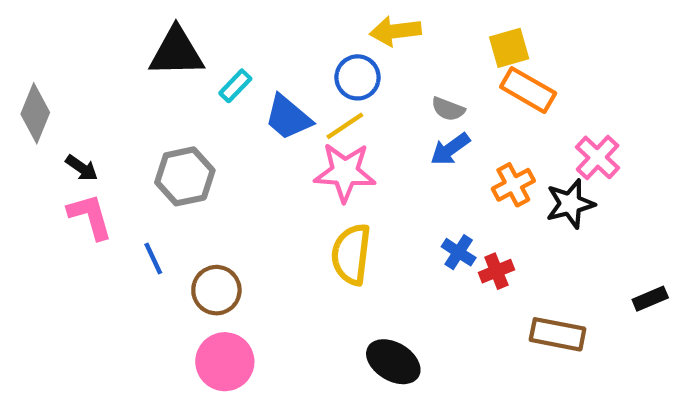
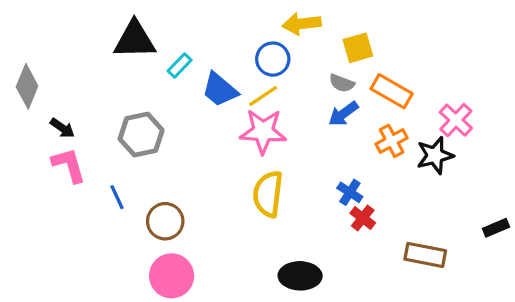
yellow square: (509, 48) -> (358, 48), moved
orange rectangle: (528, 90) -> (392, 91), moved
red cross: (496, 271) -> (363, 218), moved, turned -30
black ellipse: (393, 362) -> (300, 276), turned -30

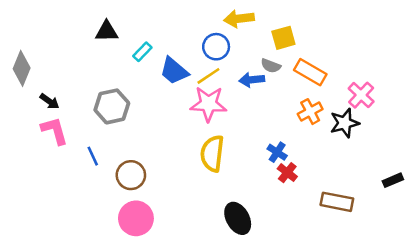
black triangle: (135, 40) -> (107, 31), size x0.7
blue arrow: (343, 114) -> (252, 80), moved, turned 30
black ellipse: (300, 276) -> (238, 218), turned 60

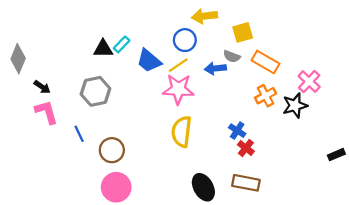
black triangle: (107, 31) -> (103, 49), moved
brown rectangle: (337, 202) -> (246, 183), moved

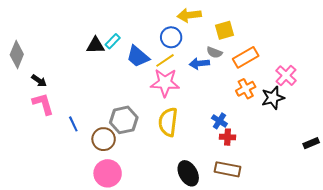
orange rectangle: (266, 62) -> (246, 57), turned -60
gray hexagon: (95, 91) -> (124, 120), moved
red cross: (246, 148) -> (228, 137), turned -35

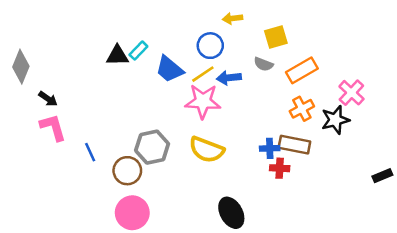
yellow arrow: (189, 15) -> (233, 18), size x0.7
blue arrow: (199, 63) -> (229, 78), moved
blue cross: (219, 121) -> (270, 148), turned -35
yellow semicircle: (168, 122) -> (207, 150), turned -76
brown rectangle: (228, 169) -> (294, 145), moved

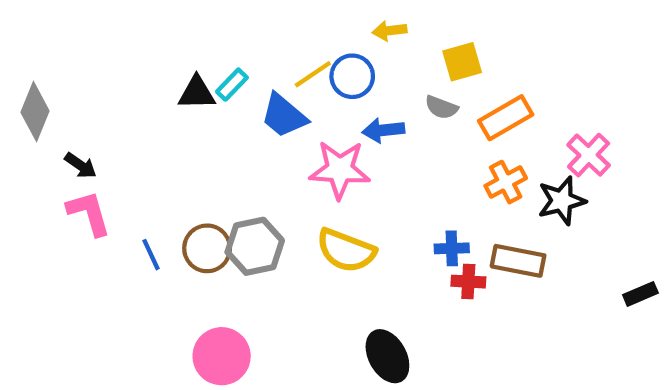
yellow line: (203, 74) -> (313, 74), moved
brown rectangle: (294, 145) -> (518, 261), moved
brown circle: (127, 171) -> (207, 248), moved

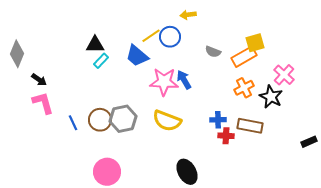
yellow square: (462, 62) -> (255, 43), moved
cyan rectangle: (232, 85) -> (101, 61), moved
blue arrow: (383, 130) -> (184, 80), moved, turned 66
black star: (562, 201) -> (271, 97), turned -30

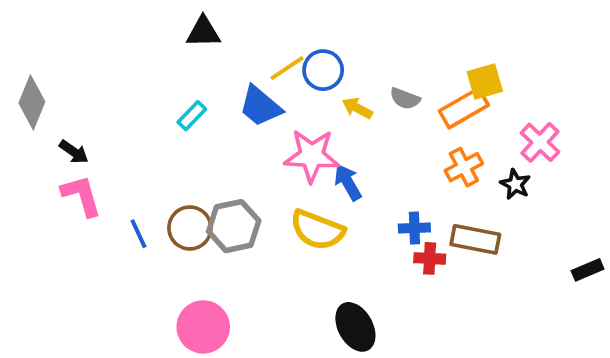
yellow arrow: (188, 15) -> (357, 108), moved, turned 35
black triangle: (95, 45) -> (203, 32), moved
blue arrow: (184, 80) -> (348, 182), moved
black star: (271, 97) -> (515, 184), size x0.7

